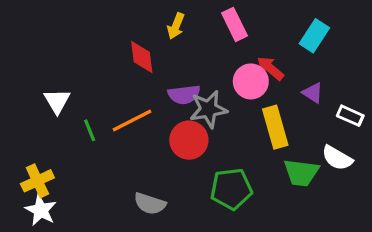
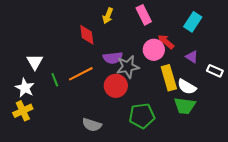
white semicircle: (337, 158) -> (187, 87), moved
white star: (41, 210) -> (25, 88), moved

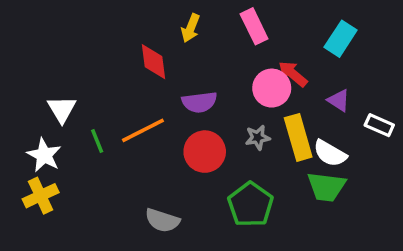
gray star: (128, 67) -> (258, 137), moved, size x0.6
green pentagon: (142, 116) -> (251, 205), turned -30

